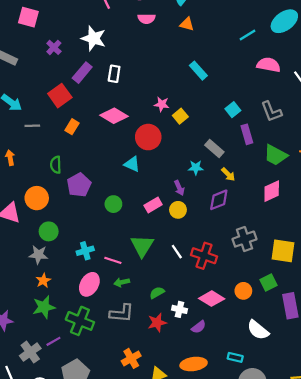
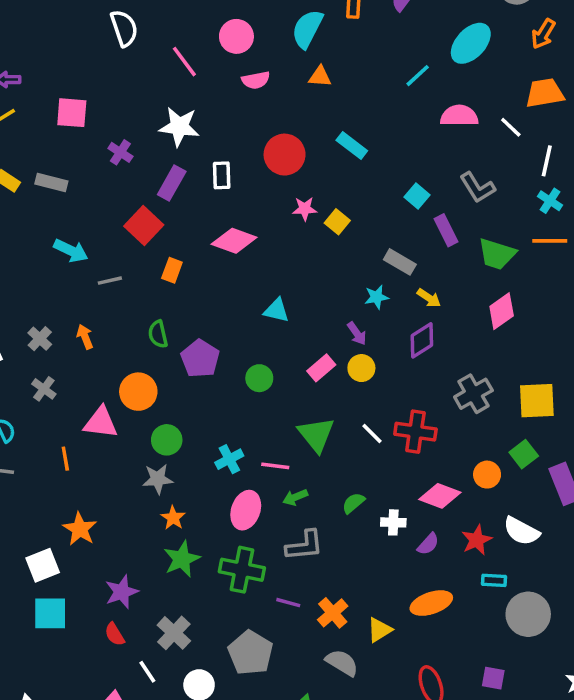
red circle: (148, 137) -> (285, 155), moved
red star: (157, 323) -> (477, 540), moved
purple line: (53, 341) -> (288, 603), moved, turned 56

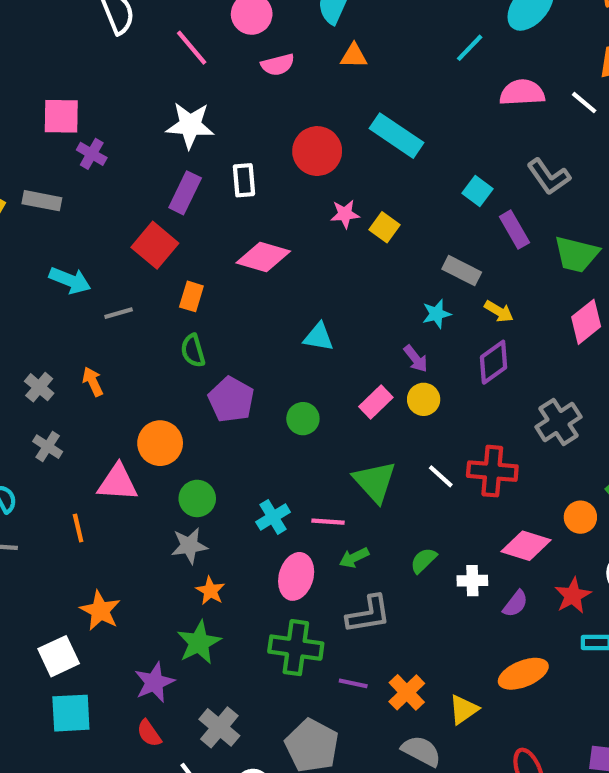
cyan rectangle: (352, 146) -> (396, 136), size x1.4
purple cross: (120, 152) -> (92, 154), moved
green semicircle: (158, 334) -> (193, 351), moved
green star: (182, 559) -> (199, 643), moved

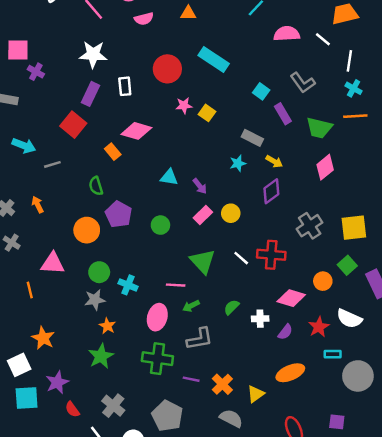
orange rectangle: (191, 296) -> (113, 152), moved, turned -56
purple arrow: (416, 359) -> (200, 186), moved
orange circle: (160, 443) -> (87, 230), moved
cyan cross: (273, 517) -> (128, 285), moved, turned -36
purple star: (154, 682) -> (57, 382), moved

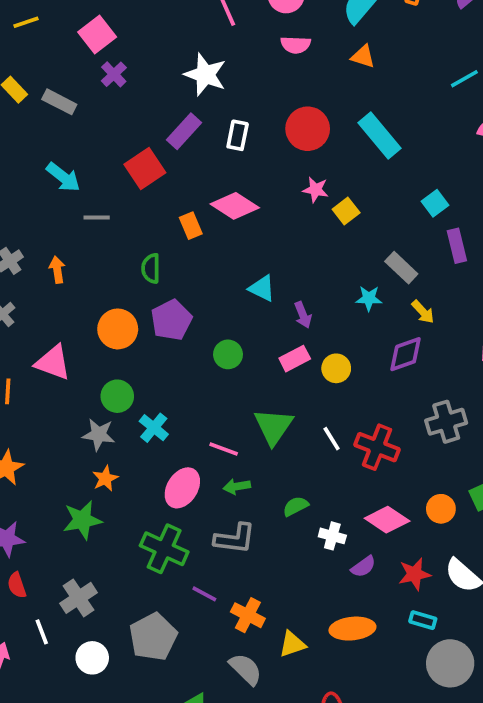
pink square: (18, 50) -> (97, 34), turned 35
orange cross: (222, 384) -> (248, 615), turned -35

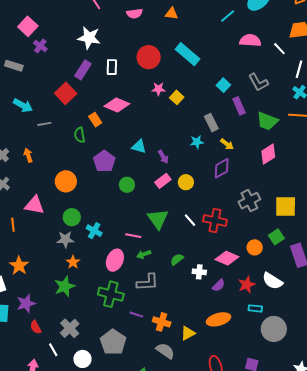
green semicircle: (151, 268) -> (80, 135), moved
gray rectangle: (401, 268) -> (211, 123), turned 30
purple pentagon: (171, 320) -> (104, 161), moved

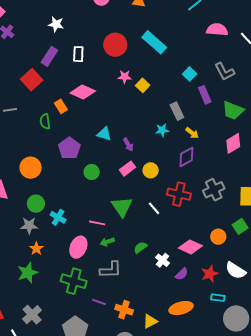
white star: (89, 38) -> (56, 24), size x0.7
red cross: (215, 220) -> (179, 194), moved
white cross: (199, 272) -> (163, 260), turned 32

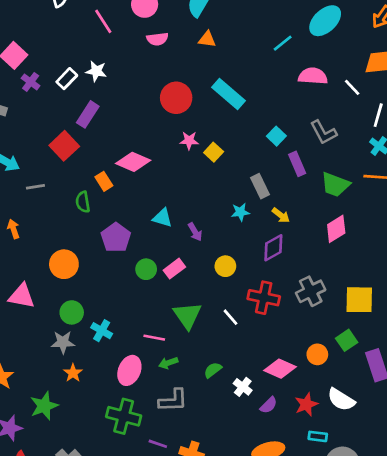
white rectangle: (78, 54) -> (67, 79), moved, turned 42
pink rectangle: (128, 169) -> (174, 269), moved
green star: (28, 273) -> (44, 406), moved

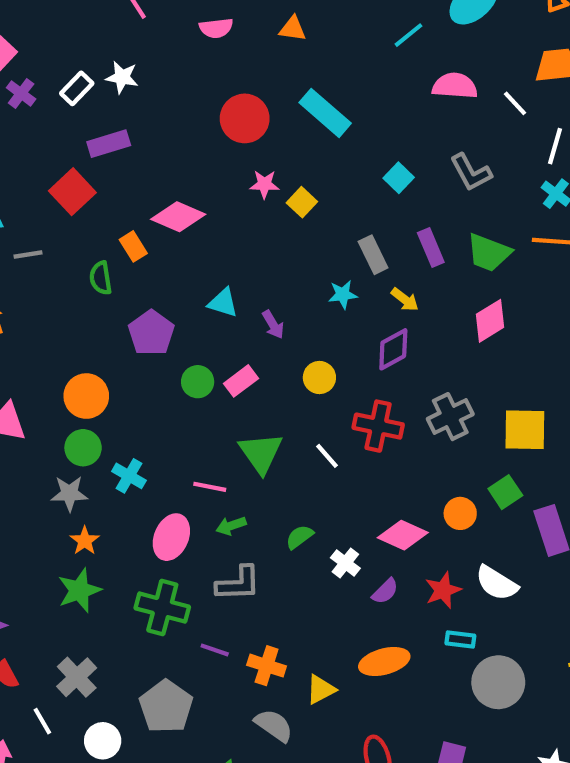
purple rectangle: (88, 114) -> (109, 144), turned 40
purple rectangle: (297, 164) -> (431, 247), moved
orange circle: (64, 264) -> (86, 396), moved
green star: (44, 406) -> (79, 590), moved

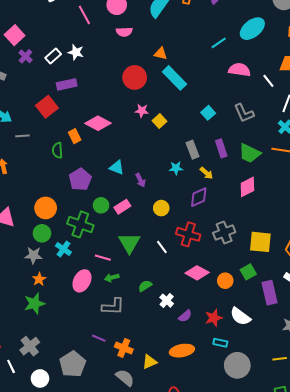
orange triangle: (293, 29) -> (161, 54), moved
pink diamond: (403, 535) -> (197, 273), moved
green cross: (162, 608) -> (80, 224), moved

